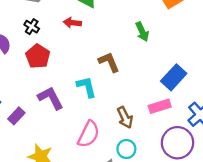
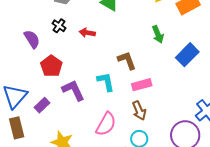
red arrow: (72, 23) -> (87, 33), moved
red pentagon: (38, 56) -> (51, 66), moved
blue rectangle: (174, 77) -> (187, 55), moved
pink rectangle: (160, 106) -> (142, 85), moved

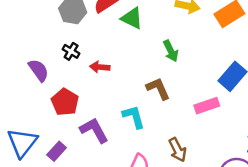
red arrow: (87, 33) -> (100, 67), moved
green arrow: (158, 34) -> (171, 51), moved
pink rectangle: (142, 85) -> (207, 106), moved

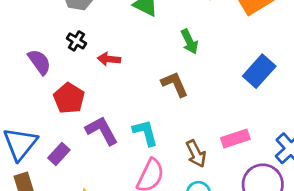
pink rectangle: (207, 106) -> (235, 139), moved
cyan L-shape: (134, 117) -> (145, 133), moved

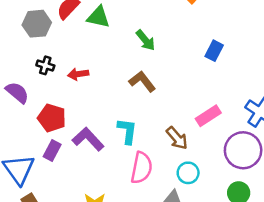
blue rectangle: (259, 71) -> (214, 51), size x0.7
cyan L-shape: (145, 133) -> (127, 131), turned 36
purple rectangle: (59, 154) -> (52, 151), moved

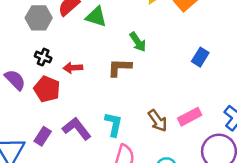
brown L-shape: (142, 81) -> (120, 67), moved, turned -55
red pentagon: (52, 118) -> (47, 89), moved
brown arrow: (177, 138) -> (158, 121), moved

